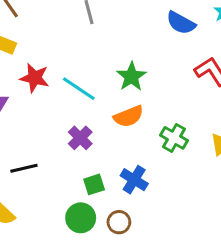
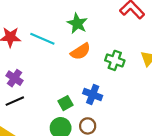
purple cross: (80, 138) -> (15, 78), moved

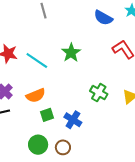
orange semicircle: (81, 51) -> (36, 95), moved
green square: (65, 103) -> (47, 115), moved

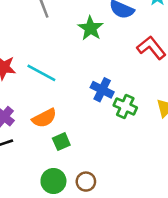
green star: (71, 53) -> (91, 28), moved
blue cross: (73, 120) -> (102, 90), moved

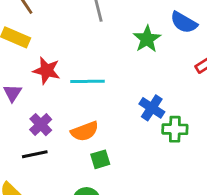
cyan line: (41, 73) -> (87, 81), turned -36
green cross: (125, 106) -> (175, 129), turned -30

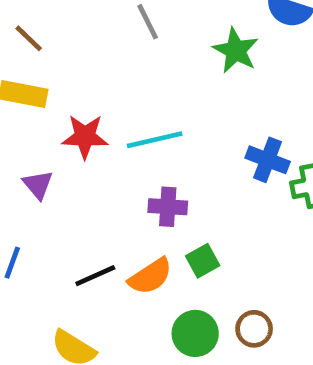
purple cross: (41, 125) -> (168, 207), moved, turned -30
orange semicircle: (85, 131) -> (150, 276), moved

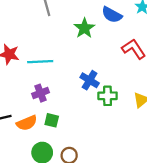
purple cross: (168, 207) -> (40, 93), turned -35
green square: (203, 261) -> (52, 120), turned 32

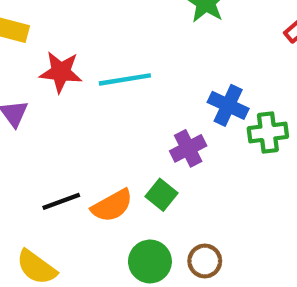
purple cross: (40, 93) -> (188, 148), moved
green square: (52, 120) -> (162, 195), turned 32

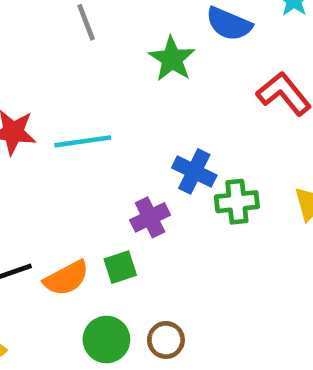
green square: (162, 195) -> (120, 267), turned 32

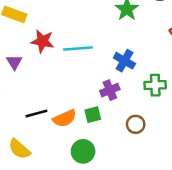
blue cross: (194, 171) -> (124, 61), moved
brown circle: (166, 340) -> (136, 124), moved

